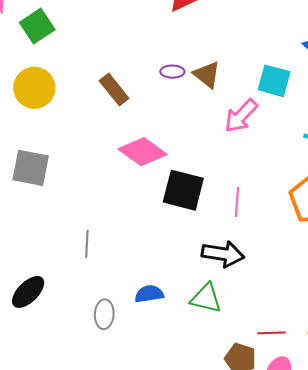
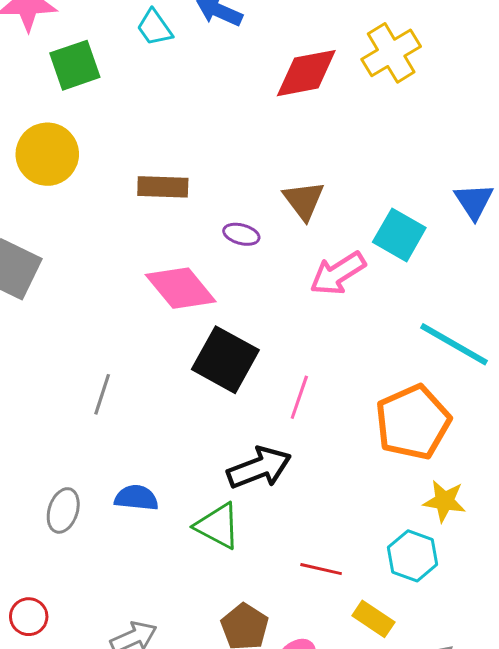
purple ellipse: (172, 72) -> (241, 234), moved
brown rectangle: (114, 90) -> (163, 187), turned -64
gray line: (87, 244) -> (102, 394), moved
black arrow: (223, 254) -> (259, 468), turned -45
red line: (272, 333) -> (321, 569), moved

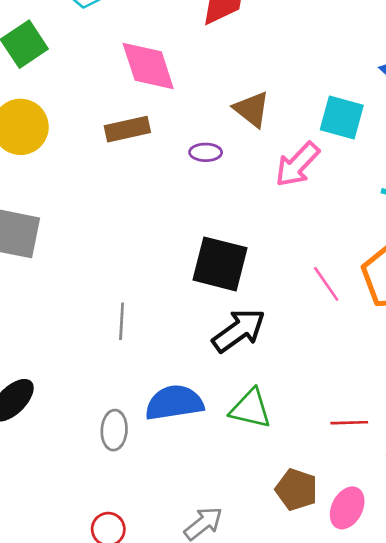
pink diamond: (181, 288) -> (148, 66), moved, turned 36
pink line: (299, 397) -> (326, 284), moved, turned -39
black arrow: (259, 468) -> (239, 330), moved
blue semicircle: (136, 498) -> (174, 403), size x1.5

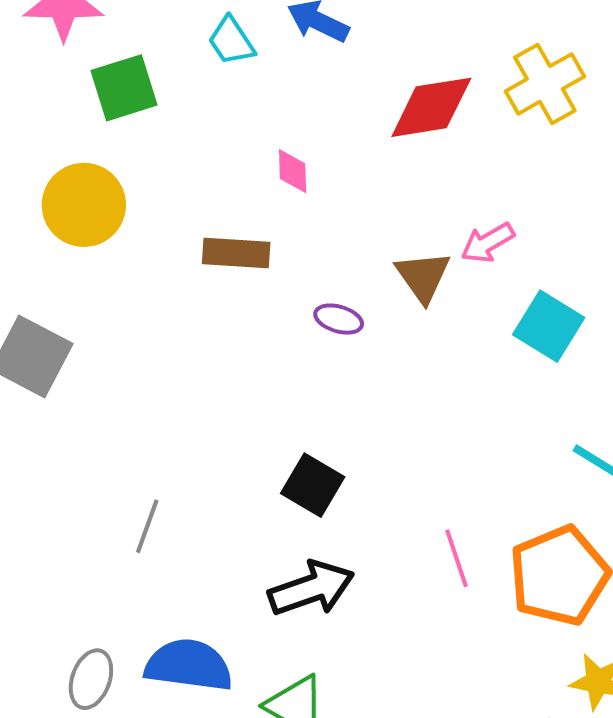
pink diamond: (148, 66) -> (293, 171), size x0.5
pink arrow: (297, 164) -> (488, 243), moved, size x0.7
black square: (220, 264) -> (313, 485), size x0.7

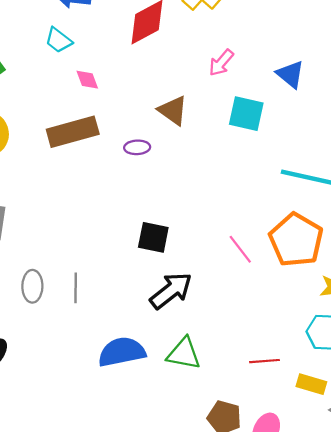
cyan trapezoid: (231, 41) -> (59, 40), moved
pink arrow: (488, 243) -> (221, 63), moved
brown rectangle: (236, 253) -> (73, 132), size x1.4
gray ellipse: (91, 679) -> (32, 286), moved

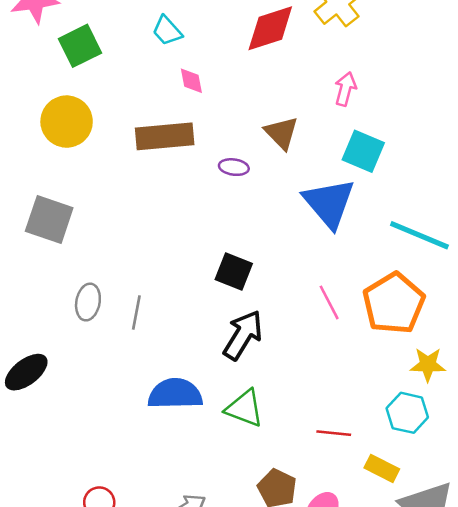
pink arrow: (221, 63) -> (345, 89), turned 144
blue triangle: (290, 74) -> (329, 203), moved, size x1.6
black arrow: (171, 291) -> (243, 335), turned -30

